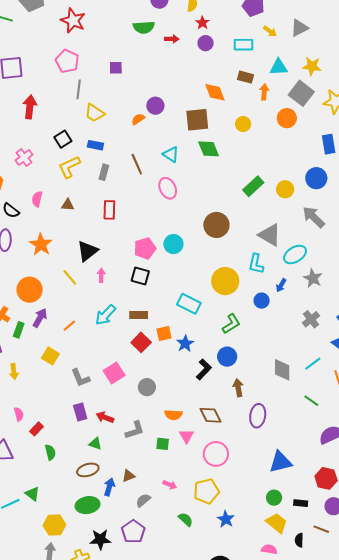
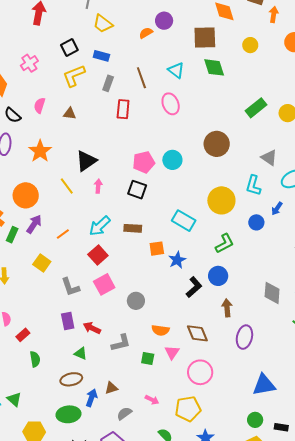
red rectangle: (109, 210) -> (123, 109), moved
gray triangle: (270, 235) -> (269, 158), size x0.7
red square: (141, 342) -> (98, 255), moved

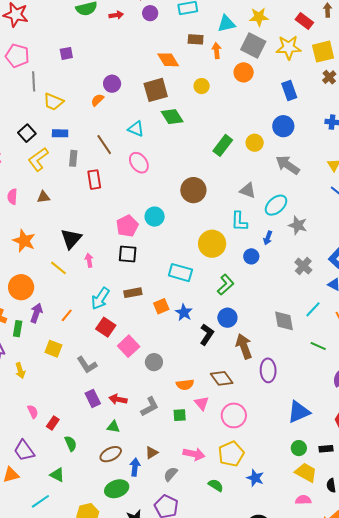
pink square: (104, 284) -> (129, 346), moved
brown arrow: (227, 308) -> (244, 346), size x1.4
green triangle: (14, 399) -> (57, 475), moved
pink arrow: (152, 400) -> (194, 454), size x1.5

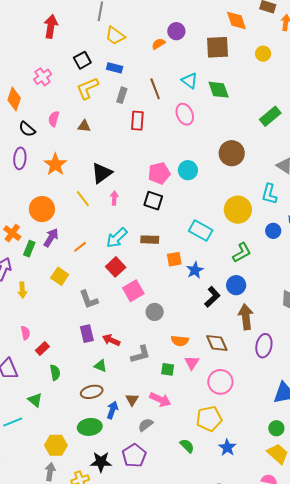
green diamond: (172, 117) -> (219, 90), moved
brown triangle: (152, 453) -> (132, 400), turned -40
pink arrow: (194, 454) -> (160, 400), moved

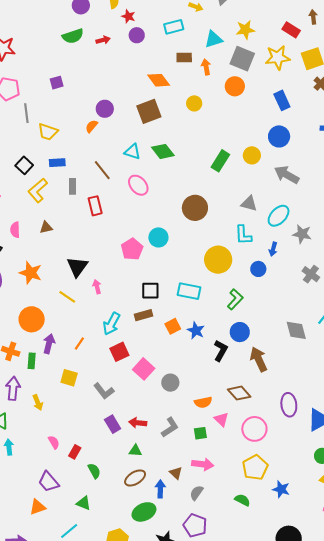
black square: (153, 201) -> (150, 291), moved
red square: (116, 267) -> (119, 352), turned 36
purple ellipse: (264, 346) -> (289, 405), moved

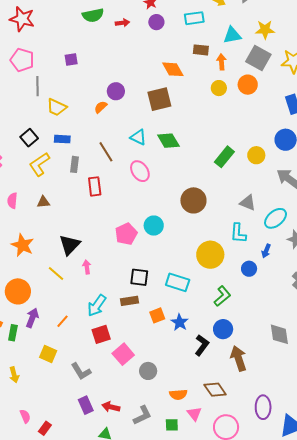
yellow circle: (194, 103) -> (219, 88), moved

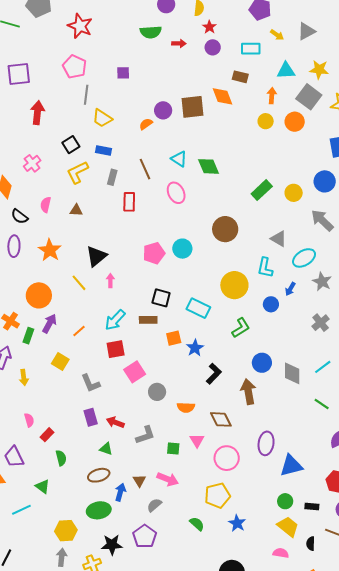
brown rectangle: (201, 50) -> (240, 77), moved
brown square: (159, 99) -> (193, 107), moved
blue circle: (223, 329) -> (262, 363), moved
orange semicircle: (178, 394) -> (186, 407), moved

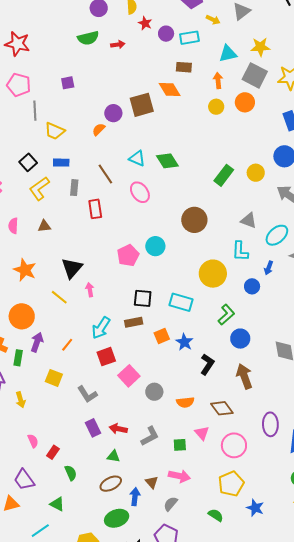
purple circle: (213, 47) -> (166, 34), moved
blue circle: (262, 363) -> (240, 339), moved

